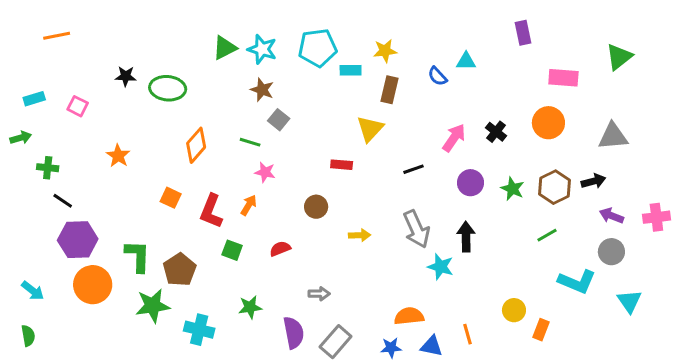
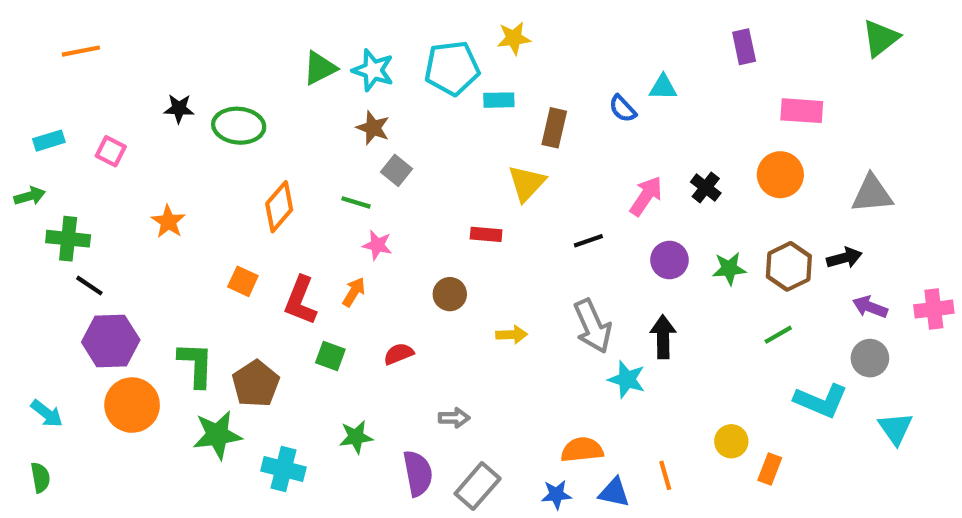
yellow star: (385, 51) -> (514, 38), moved
green triangle: (619, 57) -> (881, 38), moved
green cross: (48, 168) -> (68, 239), size x1.4
green star: (512, 189) -> (729, 269), turned -30

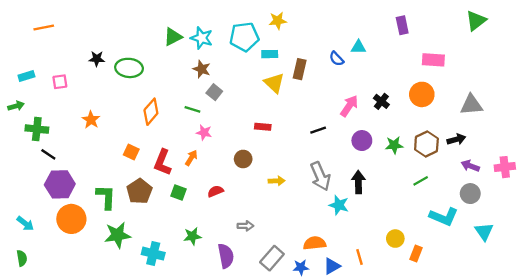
pink square: (111, 151) -> (60, 82), turned -35
yellow triangle: (527, 183) -> (274, 83), moved, turned -30
brown pentagon: (256, 384) -> (139, 191), moved
gray rectangle: (478, 486) -> (272, 258), moved
blue triangle: (614, 492) -> (332, 266), turned -42

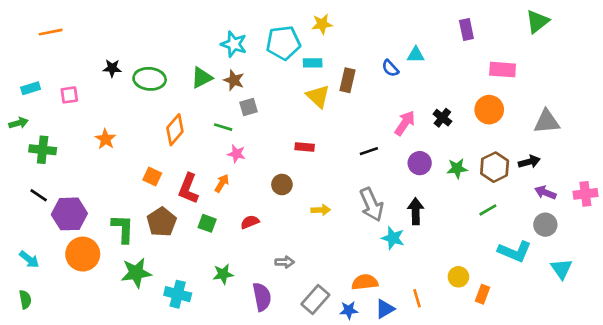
green triangle: (476, 21) -> (537, 21), moved
green triangle: (173, 37) -> (202, 78), moved
gray square: (214, 92) -> (249, 107), turned 35
black line: (48, 154) -> (39, 195), moved

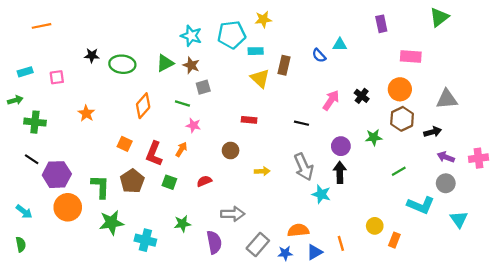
black line: (369, 151) -> (302, 123), turned 32
purple circle: (420, 163) -> (341, 146), moved
brown hexagon: (495, 167) -> (402, 119), moved
gray arrow: (285, 262) -> (233, 214), size x1.5

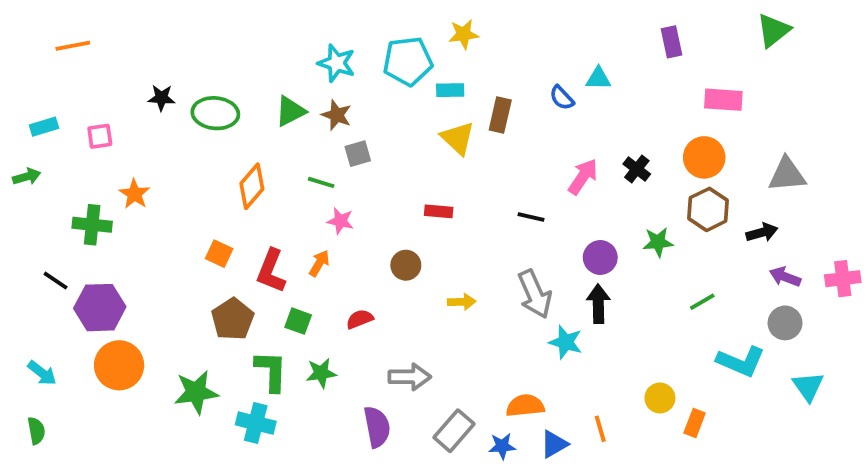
orange star: (86, 113) -> (134, 194), moved
green cross: (35, 122) -> (92, 225), moved
green L-shape: (101, 187) -> (271, 371), moved
green star: (182, 224) -> (321, 373), moved

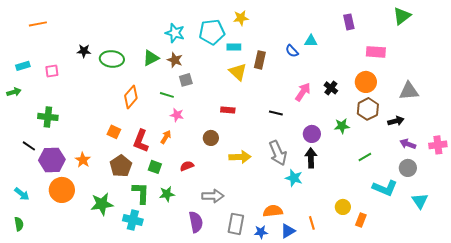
orange star: (134, 194) -> (83, 160), moved
yellow arrow: (462, 302) -> (240, 157), size x1.5
gray rectangle: (454, 431) -> (236, 224), turned -30

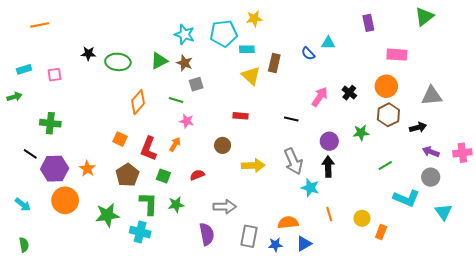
orange line: (312, 223) -> (329, 214), moved
green semicircle: (19, 224) -> (24, 245), moved

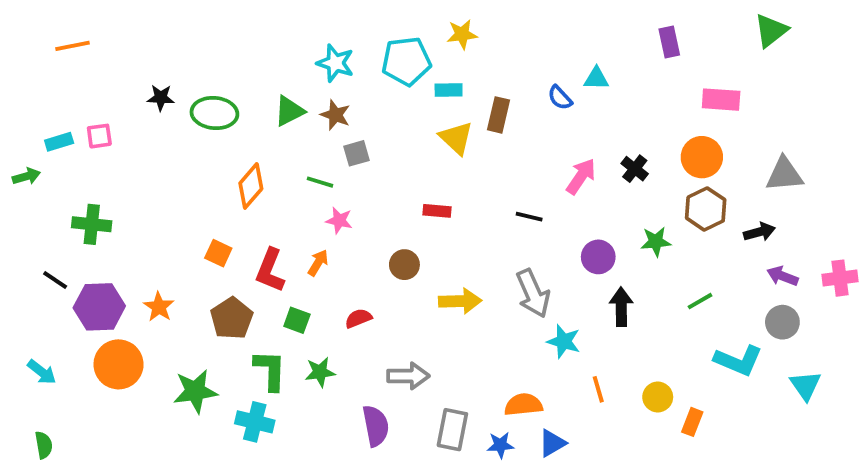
cyan rectangle: (24, 69) -> (59, 142), moved
black arrow: (328, 167) -> (621, 307), moved

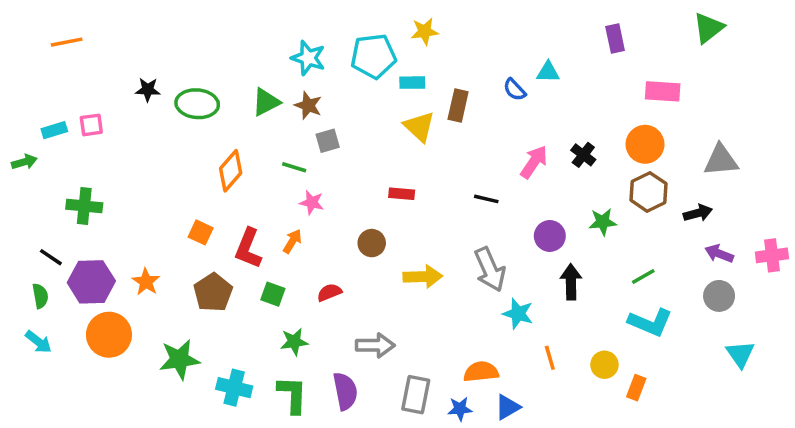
cyan L-shape: (738, 361) -> (650, 322), moved
green L-shape: (270, 370) -> (292, 395), moved
green semicircle: (44, 445) -> (40, 296), moved

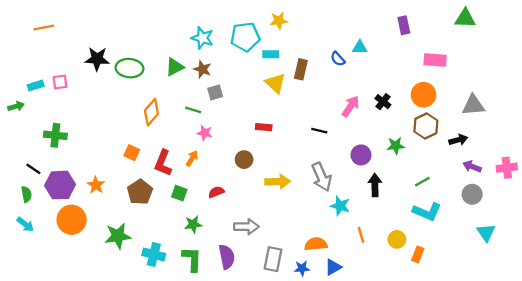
green triangle: (708, 28) -> (465, 18), turned 40
black star: (148, 90) -> (97, 59), size x1.5

